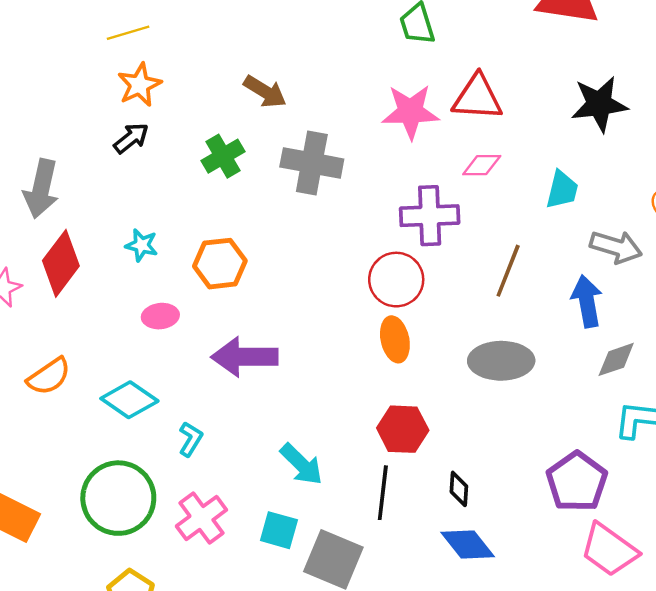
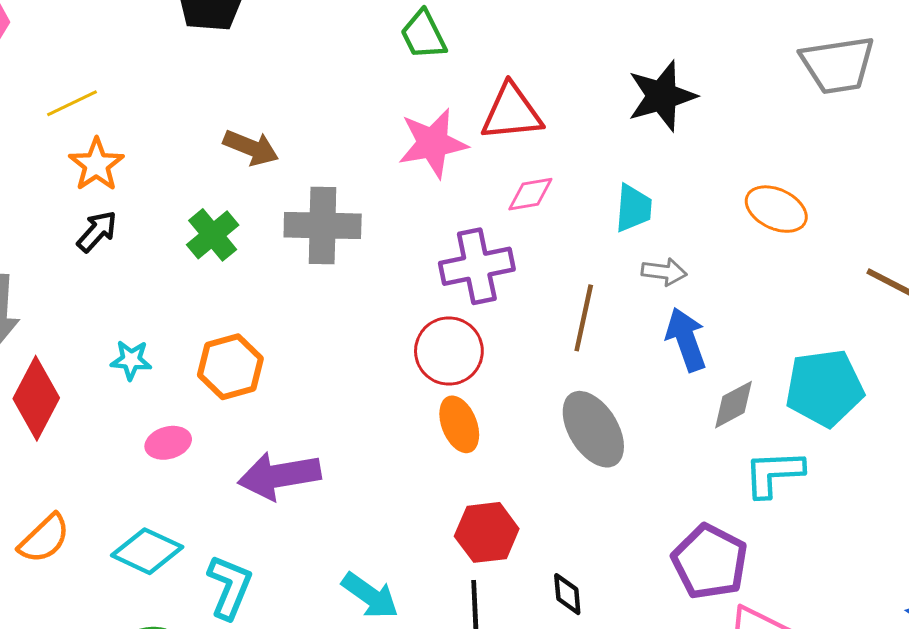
gray arrow: (616, 247) -> (664, 272), moved, size x0.7
gray ellipse: (501, 361) -> (593, 429), turned 68
cyan L-shape: (191, 439) -> (230, 587), size x1.5

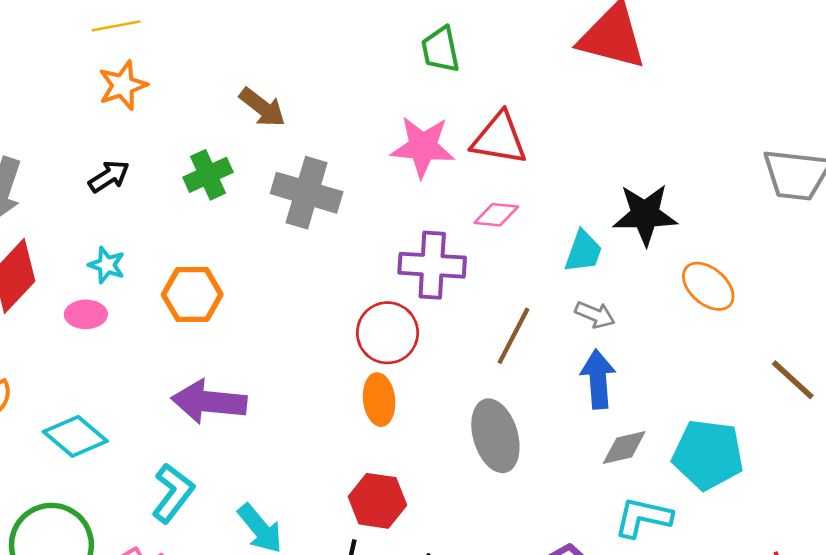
black star: (662, 96) -> (645, 215), moved
black arrow: (97, 231) -> (109, 176), moved
pink ellipse: (168, 443) -> (86, 314), moved
cyan L-shape: (230, 587) -> (173, 493), moved

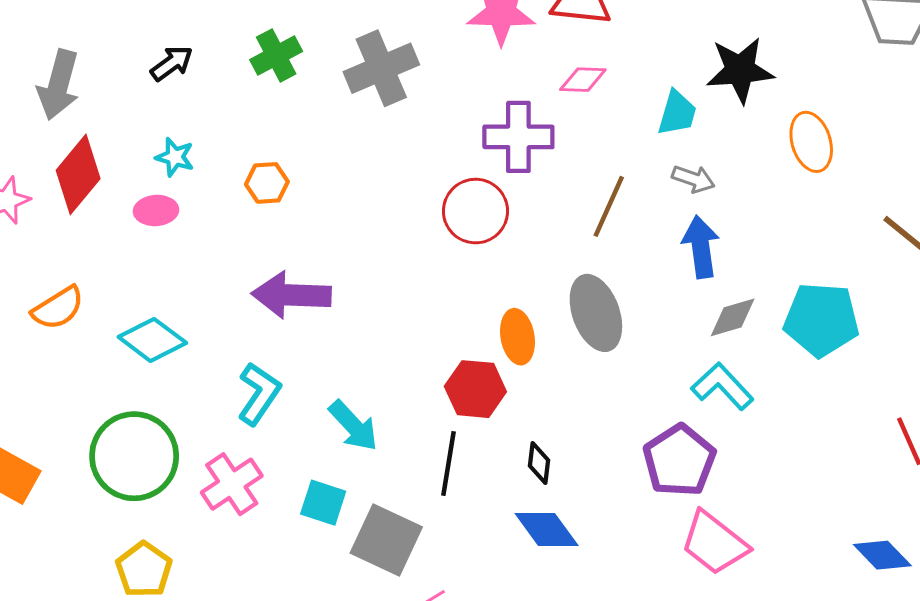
gray cross: (307, 193) -> (381, 68), turned -36
orange ellipse: (708, 286) -> (811, 142), turned 36
orange hexagon: (192, 295) -> (267, 183), size x0.7
orange ellipse: (379, 400) -> (518, 337), moved
cyan L-shape: (643, 517) -> (722, 386), moved, turned 38

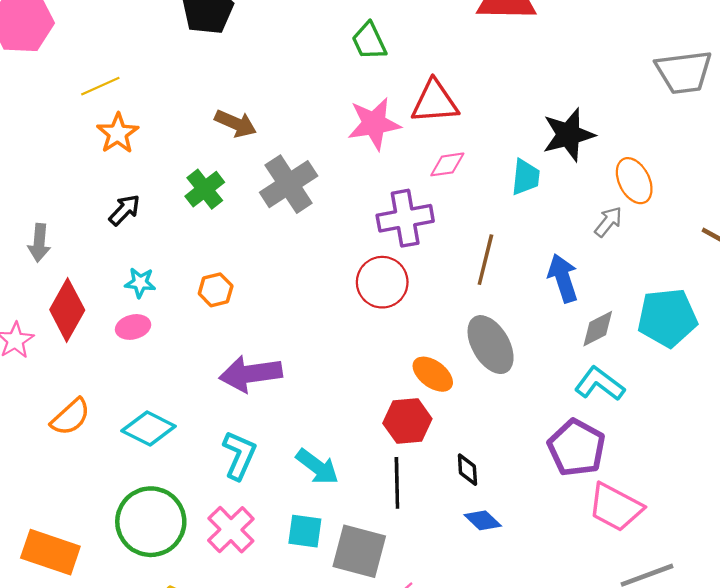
gray arrow: (59, 85) -> (39, 243), size x0.7
gray arrow: (693, 179) -> (608, 222), moved, turned -60
orange ellipse: (518, 337) -> (433, 374), turned -33
blue diamond: (547, 529) -> (483, 520), size x0.7

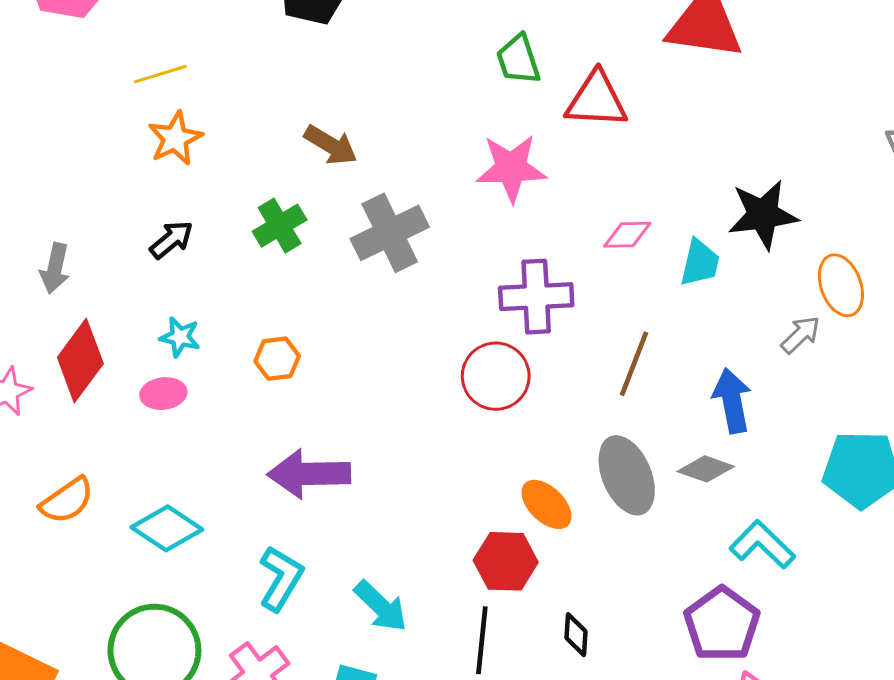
red triangle: (435, 102) -> (596, 100), moved
pink diamond: (447, 164) -> (627, 235), moved
gray diamond: (598, 329) -> (706, 469), moved, turned 39

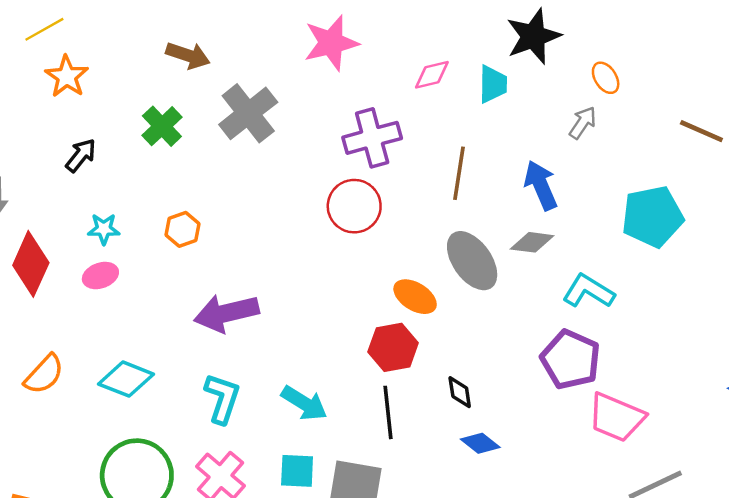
orange ellipse: (841, 285) -> (606, 78), size x0.7

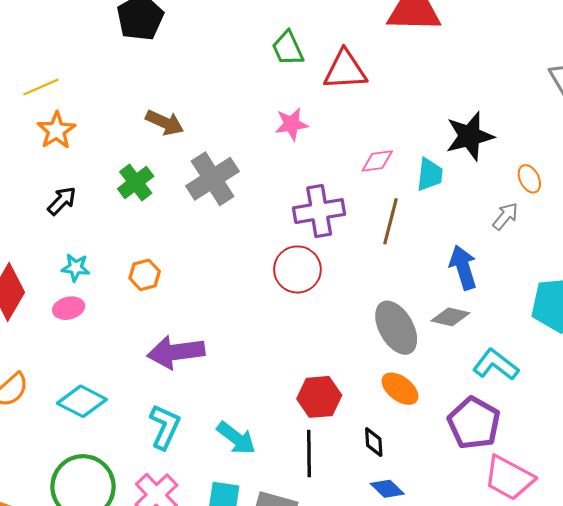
pink star: (331, 43) -> (291, 124), size x0.7
brown line: (459, 173) -> (391, 221), moved
orange ellipse: (415, 297) -> (400, 389), moved

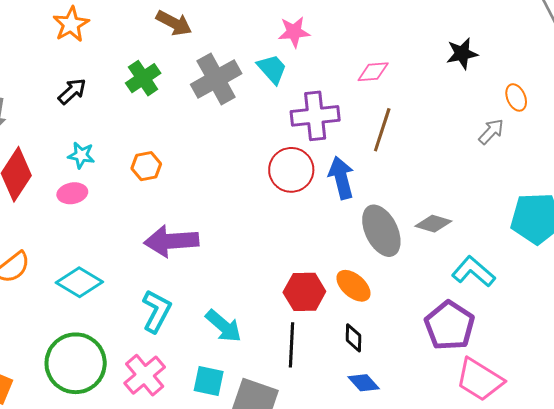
black star: (470, 136) -> (462, 54), size x0.7
cyan trapezoid: (430, 175) -> (272, 69), moved, turned -52
blue arrow: (463, 267) -> (341, 178), moved
orange ellipse: (400, 389) -> (353, 286), moved

